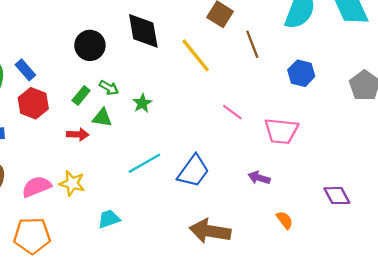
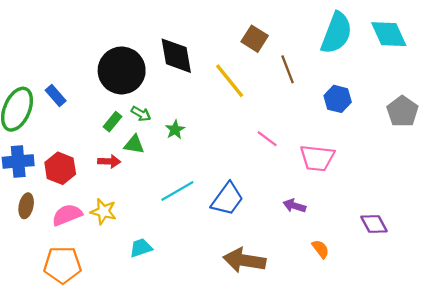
black circle: (90, 45) -> (122, 70), size x1.5
red hexagon: (33, 103) -> (60, 168), moved

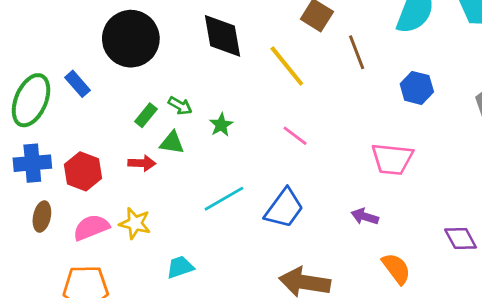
black circle: (122, 70) -> (131, 39), moved
pink line: (267, 139) -> (295, 136), moved
orange semicircle: (321, 249) -> (396, 269), size x1.4

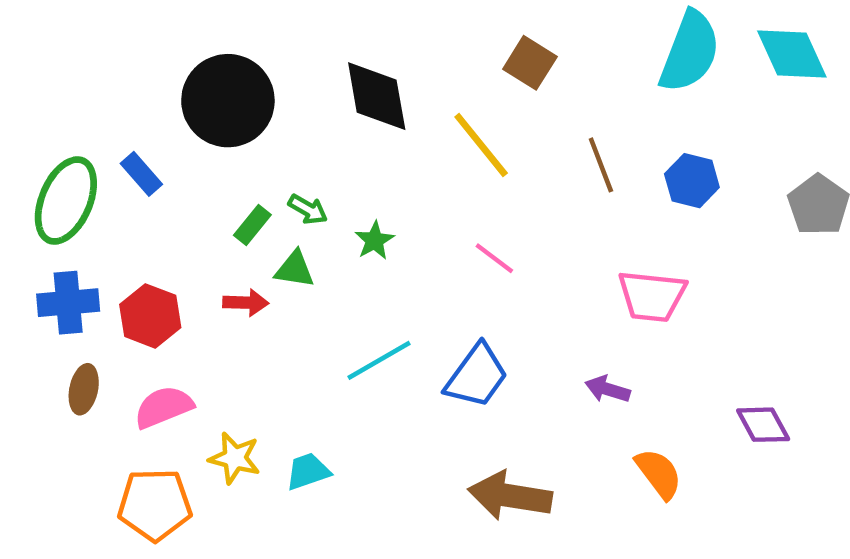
brown line: (357, 52) -> (601, 165), moved
yellow star: (135, 223) -> (235, 458), moved

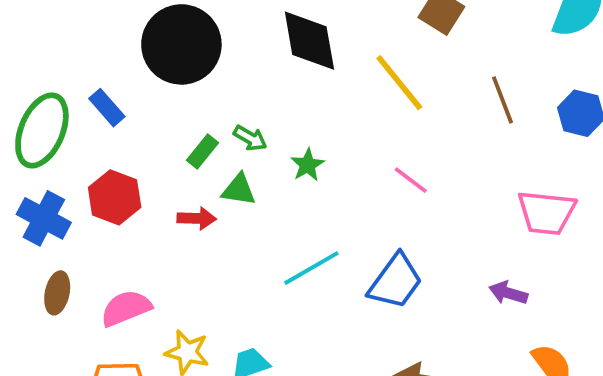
blue cross: (68, 303) -> (44, 218), turned 33
red hexagon: (150, 316) -> (115, 197), moved

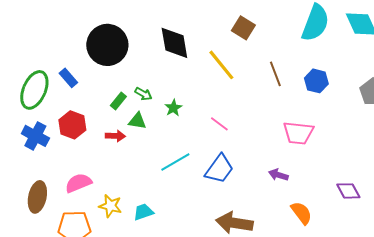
pink line: (411, 180) -> (219, 124), moved
brown ellipse: (57, 293) -> (37, 197), moved, size x1.4

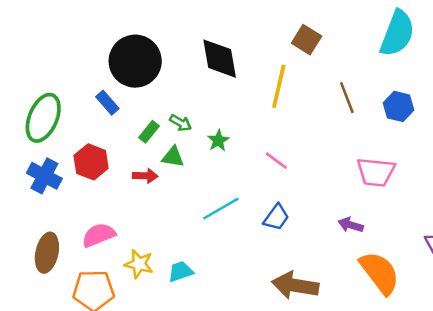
yellow line: (221, 65) -> (279, 86), turned 52
blue rectangle: (68, 78) -> (107, 103), moved
blue trapezoid: (219, 169) -> (276, 217), size x0.7
orange semicircle: (301, 213) -> (380, 273), size x1.5

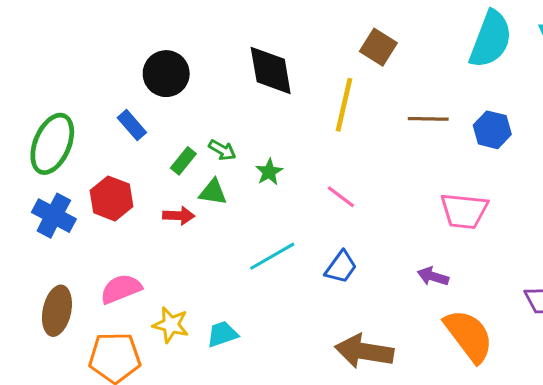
black circle: (135, 61) -> (166, 74), size x0.7
brown line: (347, 98) -> (428, 119), turned -68

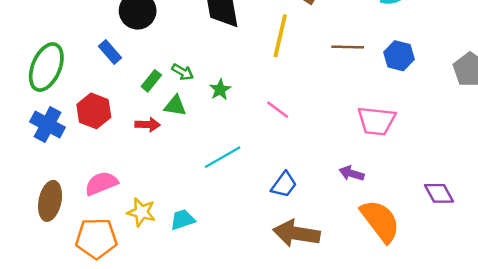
blue trapezoid: (341, 267) -> (284, 185), moved

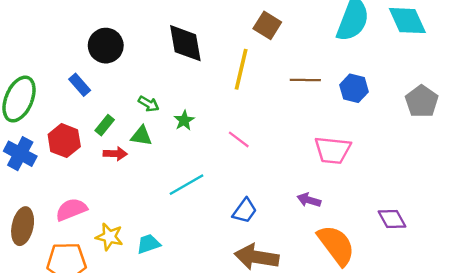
green rectangle: (151, 81) -> (105, 125), moved

